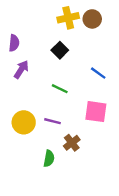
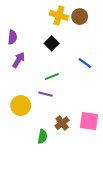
yellow cross: (68, 18) -> (59, 15), turned 30
green line: (60, 89) -> (52, 77), turned -48
pink square: (96, 112) -> (89, 121), moved
purple line: (53, 121) -> (46, 94), moved

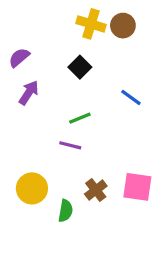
purple semicircle: (12, 37) -> (19, 57), turned -136
yellow circle: (21, 105) -> (32, 188), moved

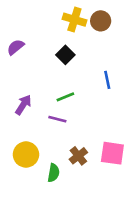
purple arrow: (29, 93) -> (23, 105), moved
blue line: (131, 97) -> (107, 80), turned 42

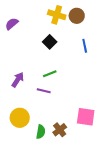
purple semicircle: (15, 47) -> (12, 24), moved
blue line: (107, 80) -> (85, 46), moved
brown cross: (78, 156) -> (60, 130), moved

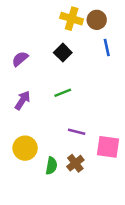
purple semicircle: (12, 24) -> (20, 59), moved
blue line: (85, 46) -> (107, 48), moved
purple line: (44, 91) -> (77, 132), moved

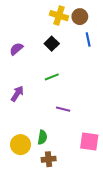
purple arrow: (23, 100) -> (17, 94), moved
pink square: (108, 147) -> (89, 141), moved
yellow circle: (25, 148) -> (20, 145), moved
brown cross: (75, 163) -> (49, 159), moved, turned 32

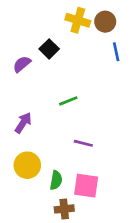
black square: (52, 44) -> (49, 49), moved
pink square: (89, 141) -> (86, 186), moved
yellow circle: (20, 145) -> (27, 165), moved

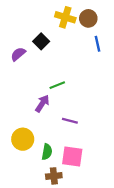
purple arrow: (23, 123) -> (42, 104), moved

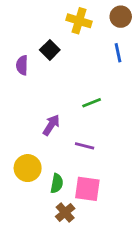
brown circle: (88, 18) -> (121, 17), moved
purple semicircle: (18, 54) -> (22, 65), turned -49
green line: (57, 85) -> (92, 103), moved
brown cross: (54, 176) -> (65, 213), turned -35

